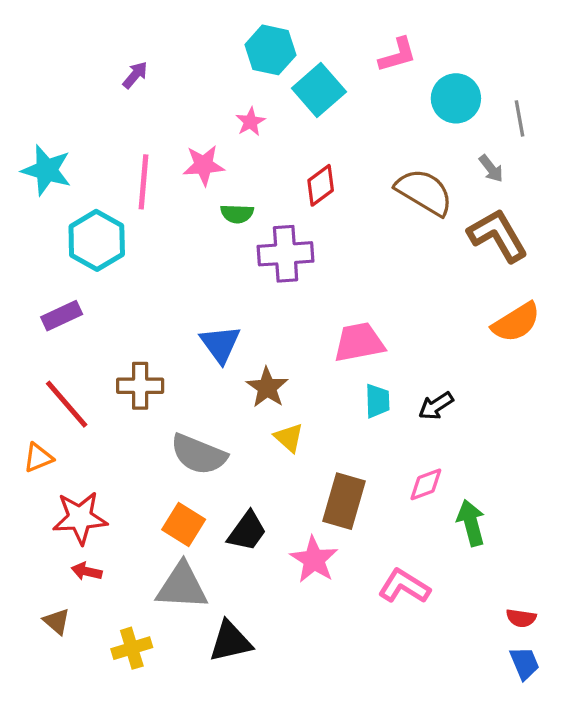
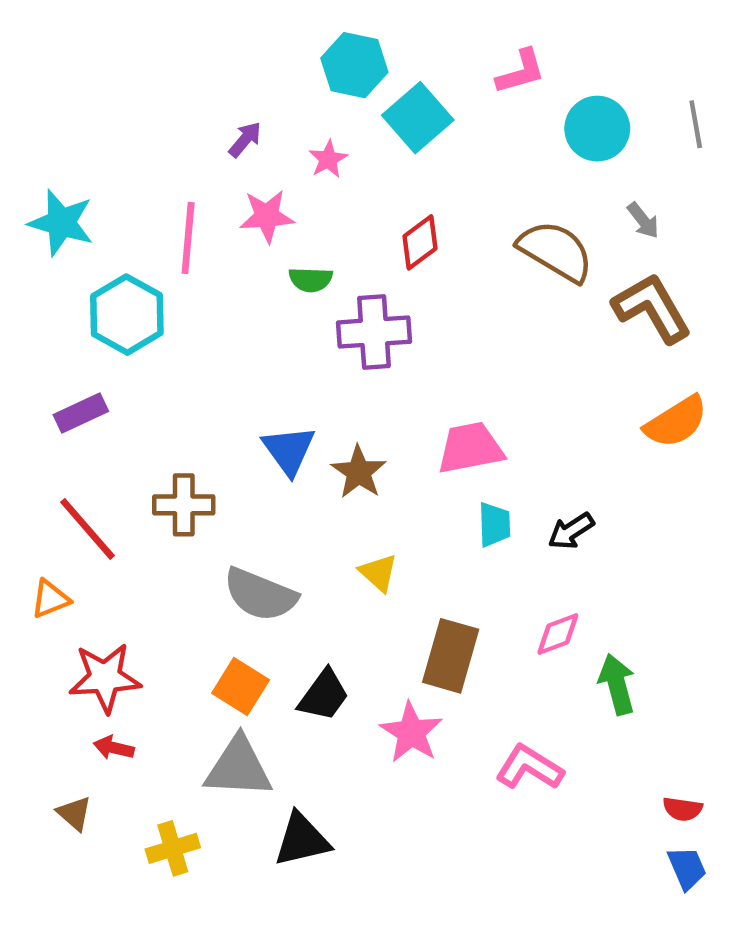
purple arrow: (135, 75) -> (245, 140), moved
gray line: (519, 118) -> (696, 124), moved
brown star: (267, 387) -> (359, 472), moved

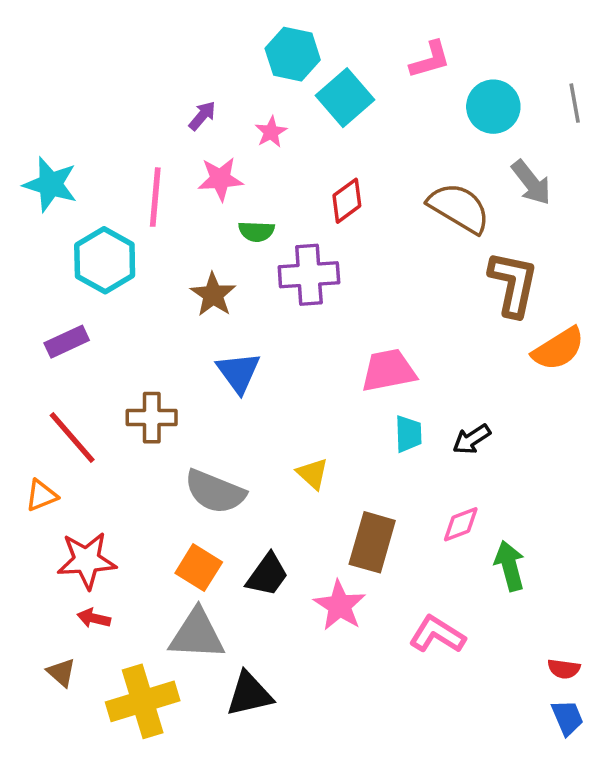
gray arrow: (643, 220) -> (531, 183), size x1.5
brown L-shape: (652, 308) -> (513, 284), moved, turned 42
brown star: (359, 472) -> (213, 295), moved
yellow cross: (173, 848) -> (143, 701), size x1.6

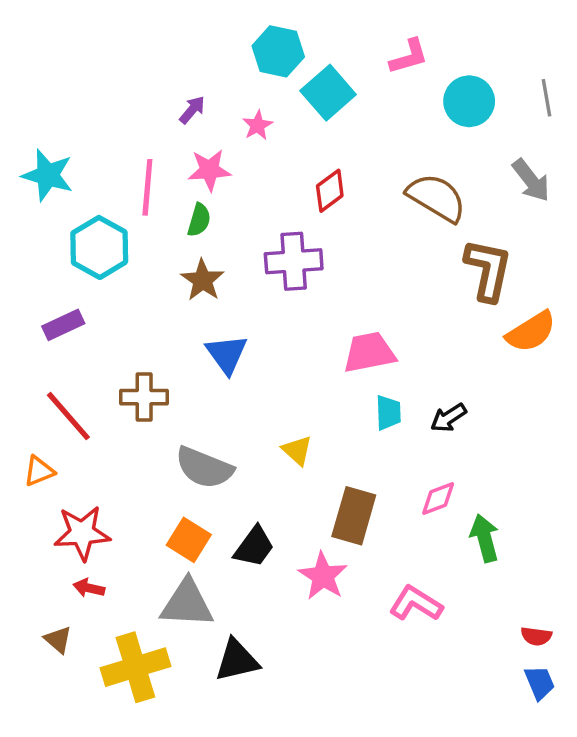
gray arrow: (531, 183) -> (531, 180), moved
green semicircle: (257, 231) -> (199, 220), moved, turned -76

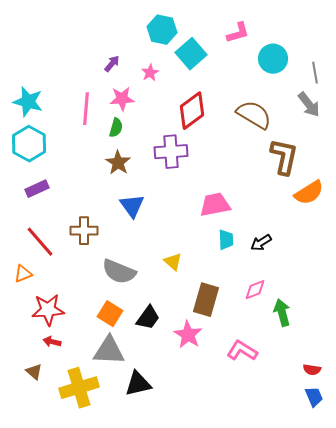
gray line: (547, 98) -> (315, 73), moved
red diamond: (330, 191) -> (192, 111), size x1.5
cyan hexagon: (99, 247) -> (29, 144), moved

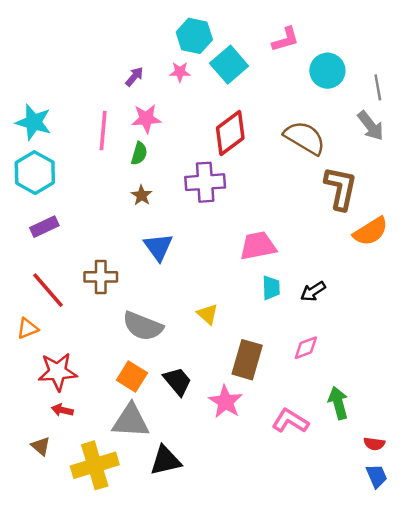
pink star: (150, 73) -> (180, 72), moved, turned 30
brown star: (118, 163) -> (142, 195), size x0.7
green arrow: (282, 313) -> (338, 403), moved
black trapezoid: (148, 318) -> (178, 381), turned -76

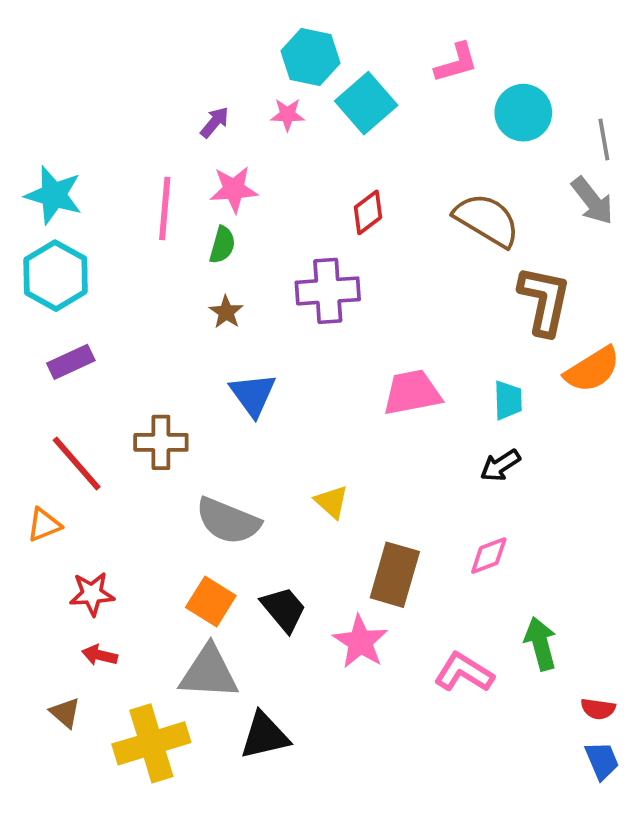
red diamond: (230, 133) -> (368, 212), size x0.6
cyan trapezoid: (271, 288) -> (508, 400), moved
red star: (58, 372) -> (92, 594), size x0.7

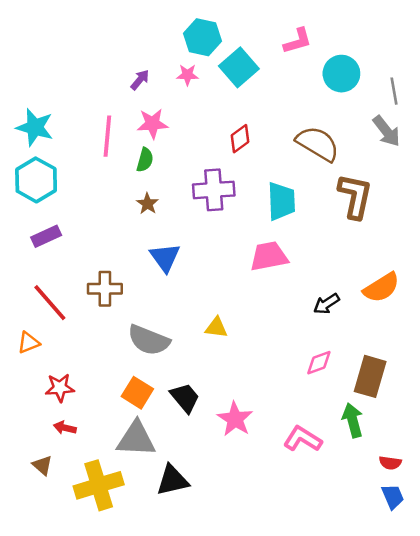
orange semicircle: (592, 370) -> (381, 288), moved
cyan trapezoid: (508, 400) -> (281, 201), moved, size x1.5
yellow triangle: (332, 502) -> (216, 328), turned -35
brown rectangle: (395, 575) -> (370, 376), moved

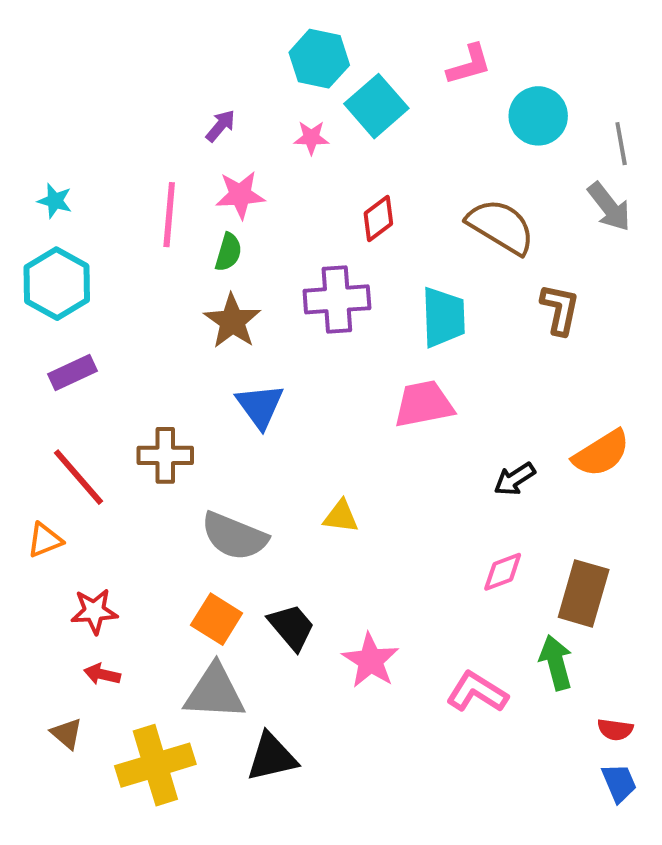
pink star: (187, 75) -> (311, 138), moved
cyan star: (35, 127) -> (55, 201), size x0.6
brown L-shape: (355, 196) -> (560, 309), size x0.7
brown star: (147, 204) -> (232, 321), size x1.6

